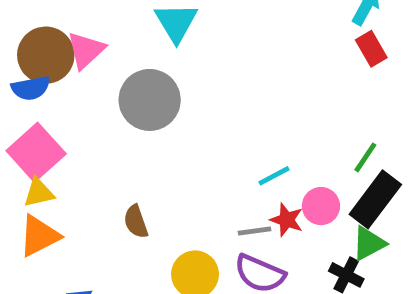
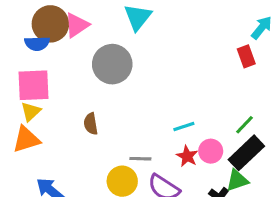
red rectangle: (371, 49) -> (246, 56), moved
pink square: (36, 152) -> (33, 85), turned 30
yellow triangle: (39, 193) -> (31, 112), turned -40
brown semicircle: (136, 222) -> (91, 124), moved
gray line: (254, 231) -> (140, 159), moved

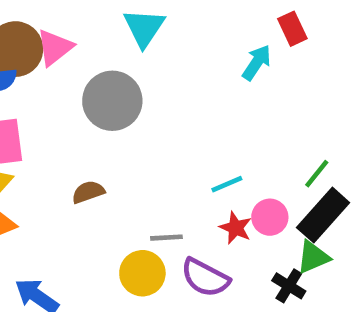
cyan arrow: (262, 28) -> (257, 63), moved
red rectangle: (246, 56) -> (292, 29), moved
brown semicircle: (91, 124) -> (88, 192), turned 85

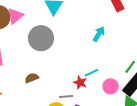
cyan arrow: (257, 63) -> (99, 34), moved
red star: (236, 228) -> (80, 82), moved

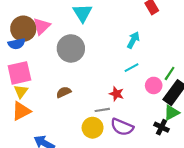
cyan line: (92, 73) -> (132, 68), moved
pink circle: (111, 86) -> (154, 85), moved

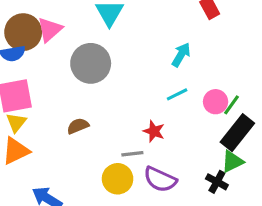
pink circle: (154, 85) -> (216, 102), moved

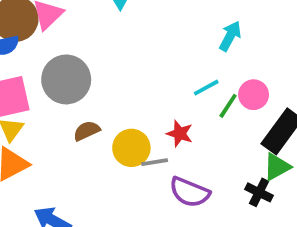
cyan arrow: (181, 55) -> (230, 36), moved
gray circle: (91, 63) -> (66, 79), moved
green line: (232, 105) -> (228, 106), moved
yellow circle: (118, 179) -> (131, 148), moved

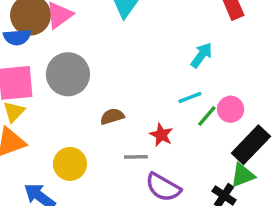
cyan arrow: (230, 36) -> (202, 55), moved
brown semicircle: (87, 131) -> (112, 116), moved
yellow circle: (131, 148) -> (70, 164), moved

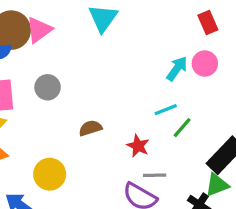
gray circle: (68, 74) -> (48, 87), size x0.6
pink circle: (231, 109) -> (205, 64), moved
gray line: (136, 157) -> (155, 175), moved

